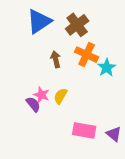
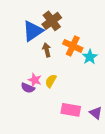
blue triangle: (39, 21) -> (33, 31), moved
brown cross: (77, 25) -> (52, 21), moved
purple semicircle: (33, 104) -> (28, 88), turned 152

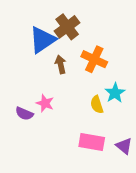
cyan star: (90, 57) -> (115, 93), moved
yellow semicircle: (51, 81) -> (97, 105), moved, turned -48
purple semicircle: (28, 88) -> (24, 114), moved

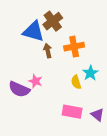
blue triangle: (42, 40) -> (33, 31), turned 50
orange cross: (94, 59) -> (74, 47), turned -36
purple semicircle: (24, 114) -> (19, 89), size x1.5

